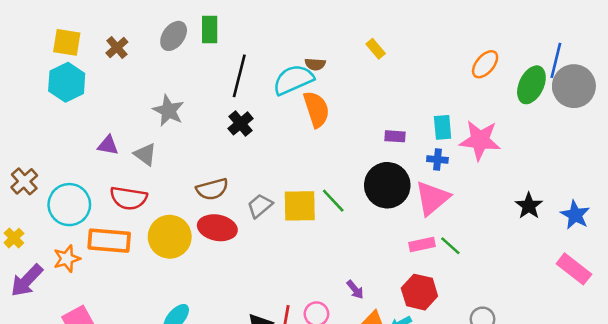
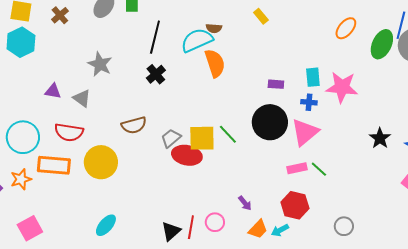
red ellipse: (217, 228) -> (187, 155), moved

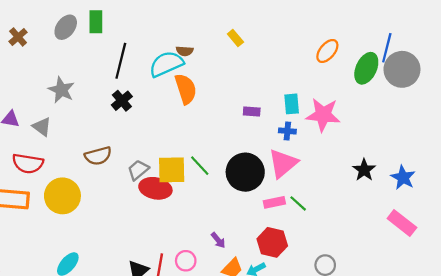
black circle: (270, 122) -> (245, 172), moved

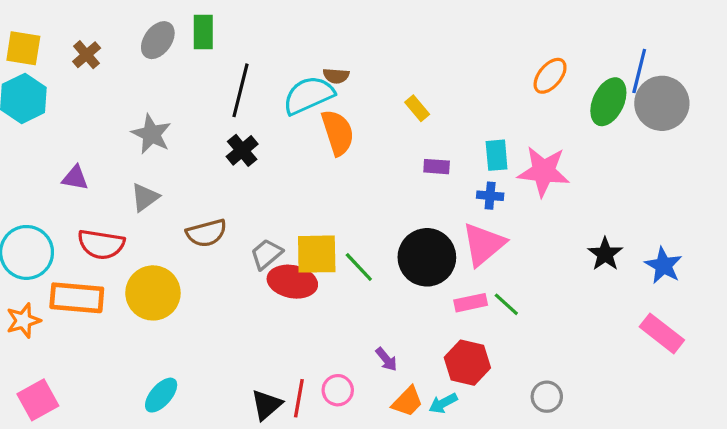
yellow rectangle: (235, 38) -> (417, 108), moved
gray triangle: (42, 127) -> (145, 197), moved, turned 48
green line: (200, 166) -> (359, 267), moved

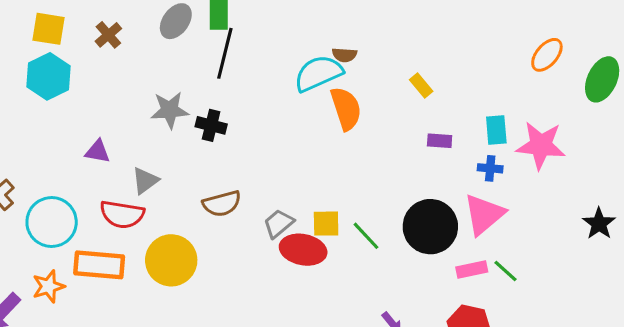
black line: (240, 90) -> (225, 53), moved
gray star: (151, 134) -> (170, 110), turned -30
black cross: (242, 150) -> (211, 125), moved, turned -36
gray triangle: (145, 197) -> (145, 181), moved
yellow square: (317, 254) -> (326, 224), size x0.7

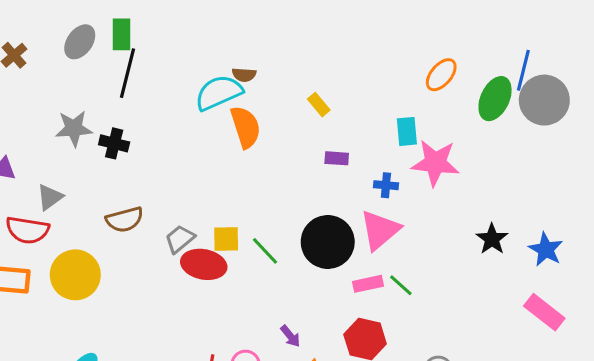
cyan rectangle: (496, 130) -> (407, 131), moved

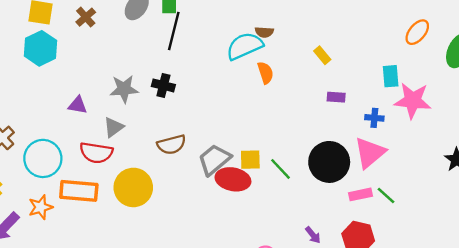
orange semicircle: (246, 127) -> (265, 73), size x0.7
gray star: (74, 128) -> (124, 89), moved
gray trapezoid: (180, 239) -> (214, 160), size x1.4
purple arrow: (290, 336) -> (313, 235), moved

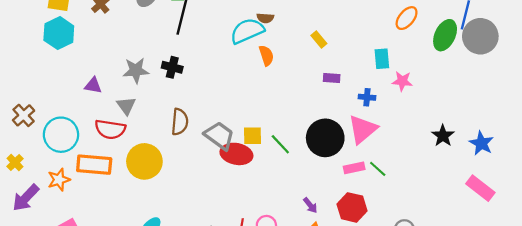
pink star: (413, 101) -> (402, 81), size x0.6
gray triangle: (114, 127) -> (126, 106), turned -30
brown semicircle: (172, 145) -> (180, 122), turned -70
gray trapezoid: (214, 160) -> (219, 136), turned 76

